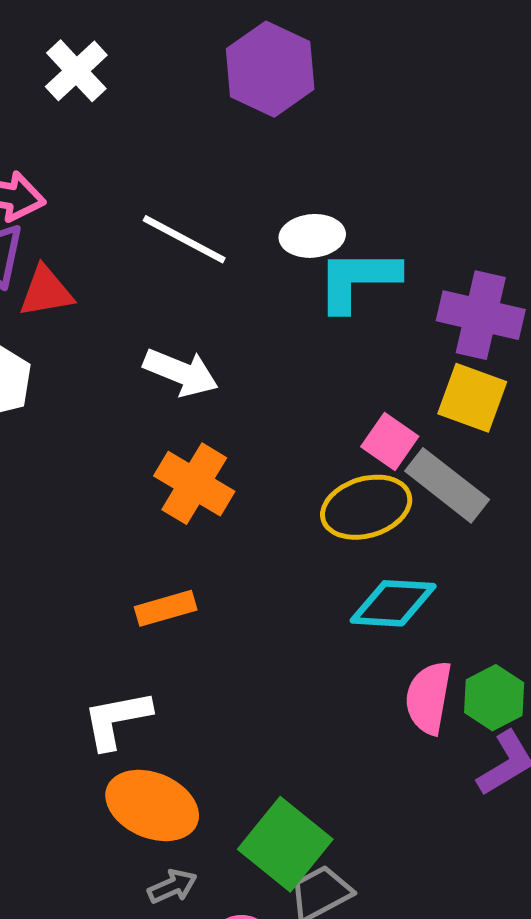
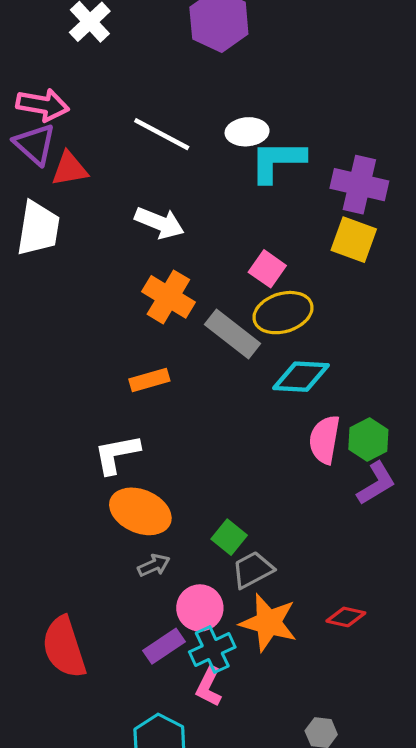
pink square: (390, 442) -> (267, 269), moved
gray rectangle: (447, 485) -> (232, 334), moved
green square: (285, 844) -> (229, 537), size x0.6

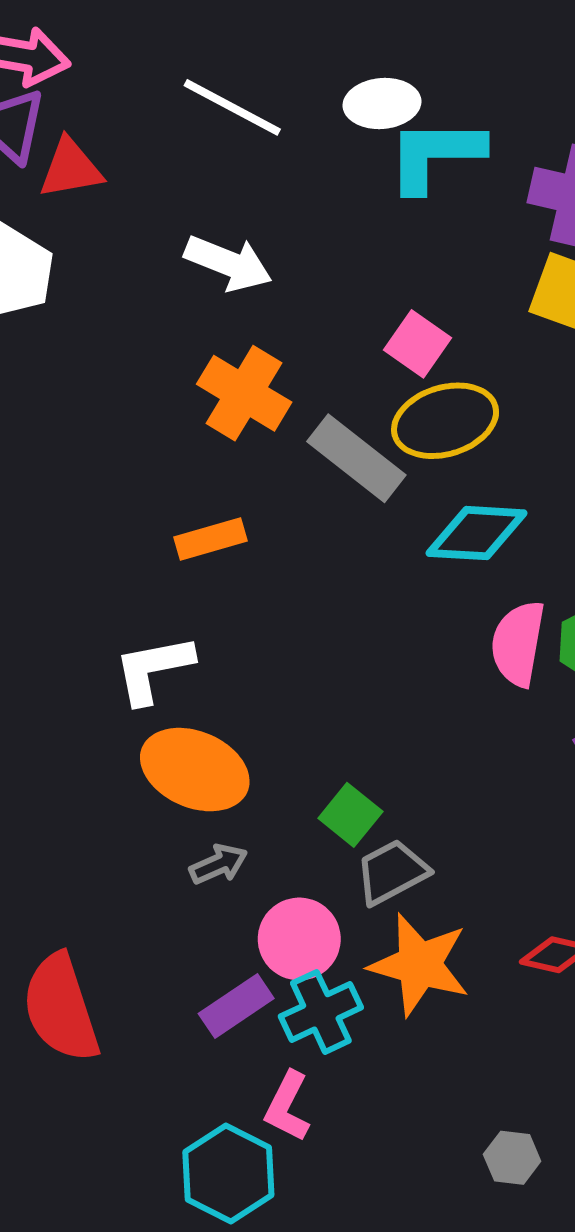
pink L-shape: (209, 687) -> (287, 1107), moved

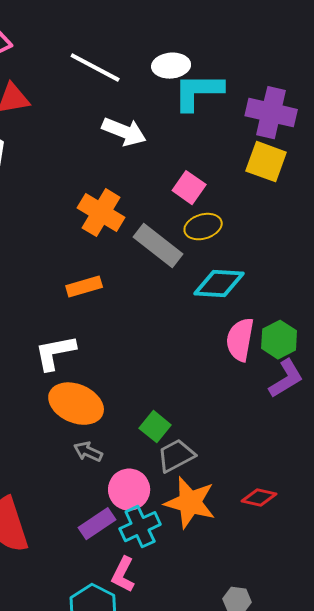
white arrow: (228, 263) -> (124, 132), moved
yellow ellipse: (445, 421) -> (203, 227), size x0.7
gray arrow: (218, 864) -> (88, 452), turned -132

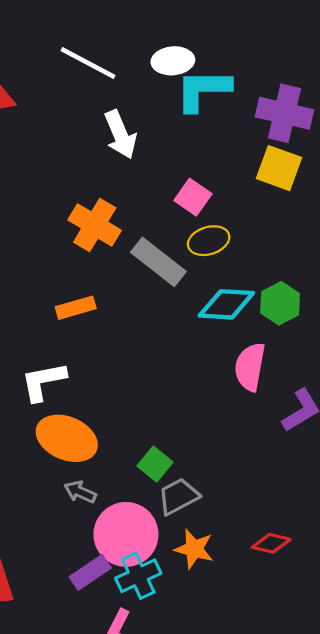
white arrow: (124, 132) -> (120, 135), turned 45
green hexagon: (279, 340) -> (280, 303), moved
pink circle: (129, 490) -> (126, 534), size x1.4
orange star: (190, 503) -> (194, 549), size x0.7

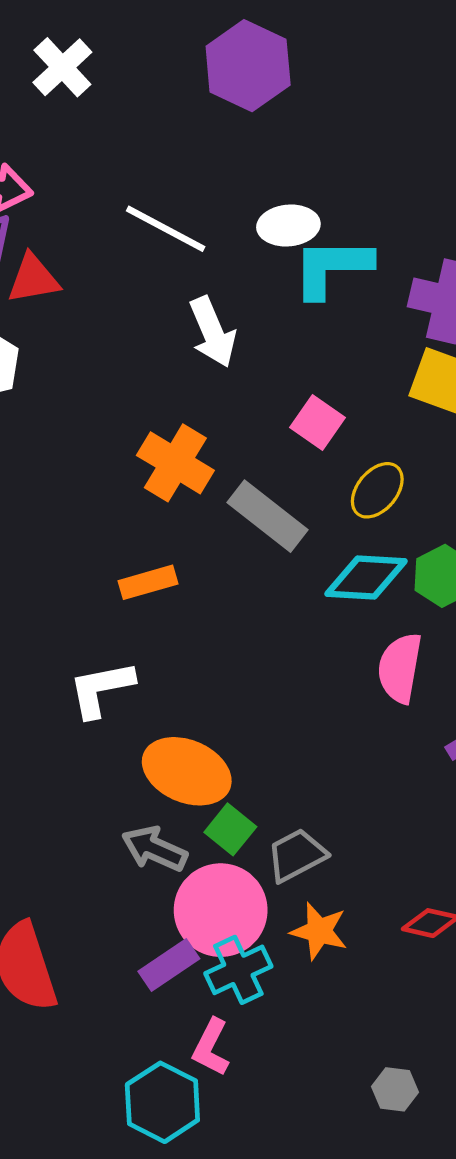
yellow ellipse: (209, 241) -> (377, 490), moved, turned -33
orange ellipse: (67, 438) -> (187, 771), moved
green square: (155, 464) -> (230, 829), moved
gray arrow: (80, 492) -> (154, 849), size x1.4

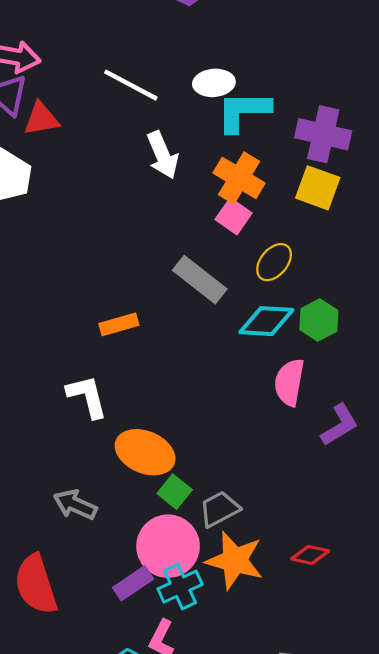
orange cross: (175, 463) -> (239, 178), moved
white L-shape: (101, 689) -> (87, 396), turned 87
gray arrow: (154, 849) -> (75, 505), moved
orange star: (319, 931) -> (235, 560), size x1.5

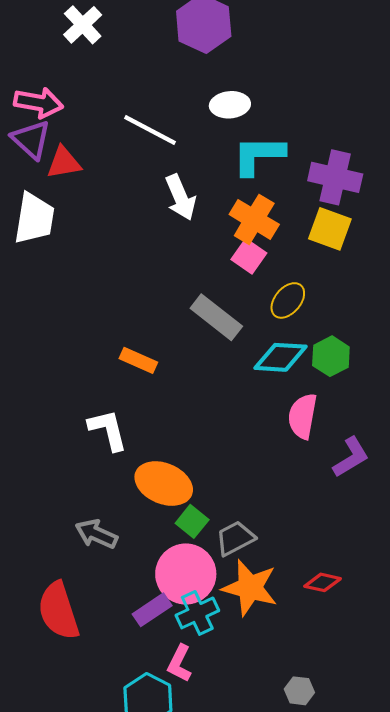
white ellipse: (214, 83) -> (230, 105), moved
orange rectangle: (119, 324) -> (138, 360), turned 40

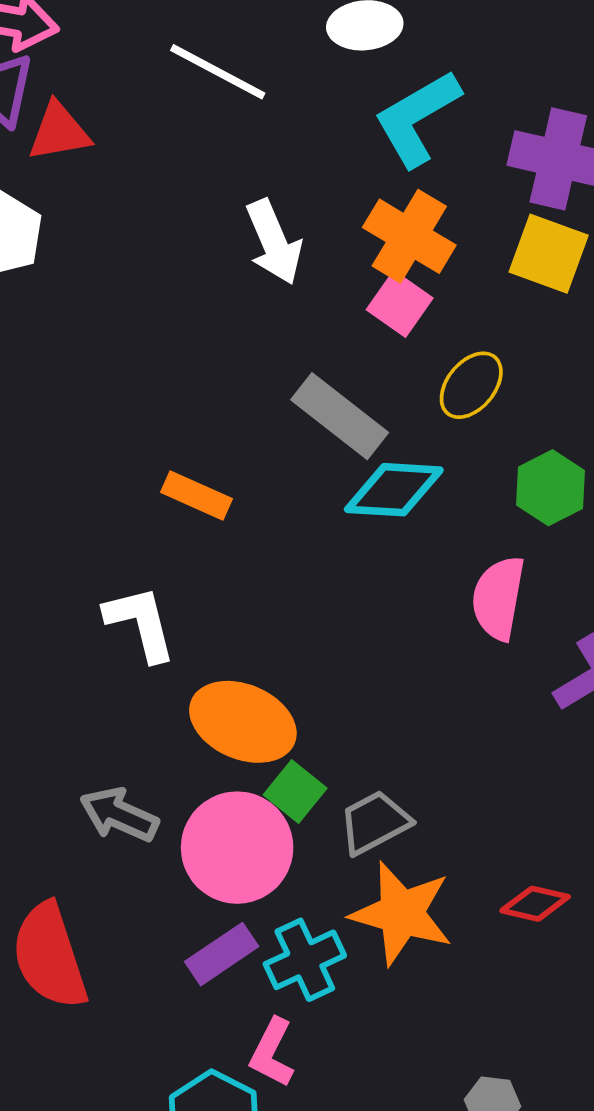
cyan L-shape: (258, 155) -> (417, 118), turned -30
white arrow: (181, 197) -> (274, 242), moved
cyan diamond: (280, 357) -> (394, 490), moved
pink circle: (186, 574) -> (237, 848), moved

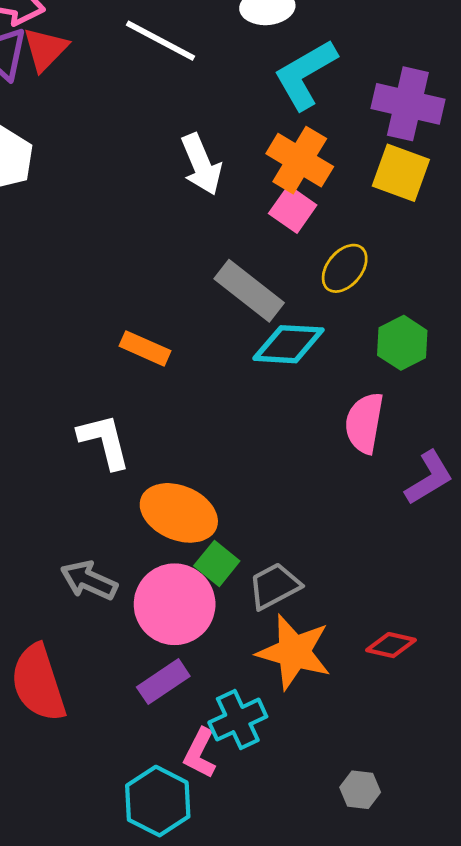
red triangle: (59, 132) -> (45, 49), moved, turned -36
cyan cross: (305, 960) -> (238, 720), moved

